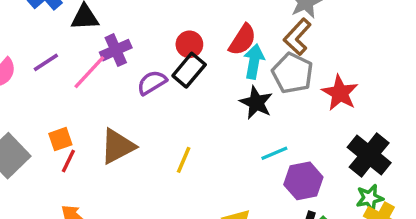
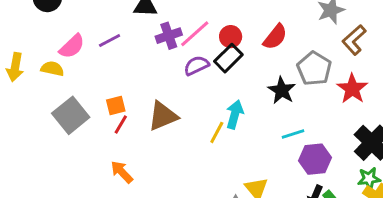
brown L-shape: (297, 37) -> (354, 40), moved
cyan arrow: (254, 61) -> (235, 114), moved
pink line: (89, 72) -> (195, 34), moved

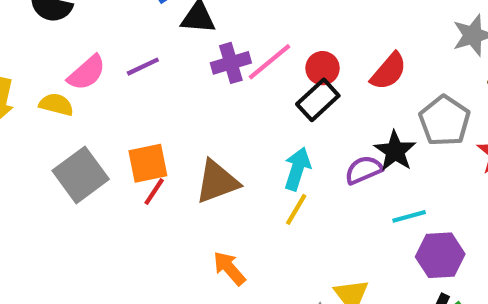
purple semicircle: (196, 65) -> (364, 170), moved
orange square: (116, 106) -> (148, 163), size x1.4
cyan arrow: (235, 114) -> (297, 169), moved
orange arrow: (122, 172) -> (229, 268), moved

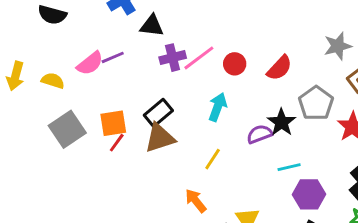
pink semicircle: (87, 73) -> (90, 63), moved
black rectangle: (318, 100) -> (158, 113), moved
cyan arrow: (297, 169) -> (218, 107), moved
orange arrow: (229, 268) -> (196, 201), moved

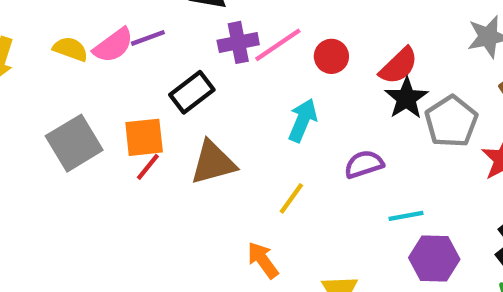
yellow semicircle: (53, 81) -> (70, 49), moved
black rectangle: (158, 113) -> (192, 92), moved
black star: (281, 122) -> (406, 98), moved

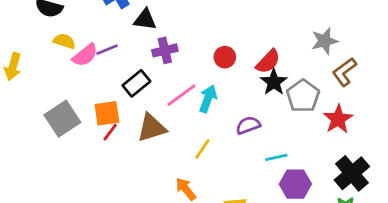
pink line: (278, 45) -> (181, 95), moved
yellow semicircle: (70, 49) -> (64, 41), moved

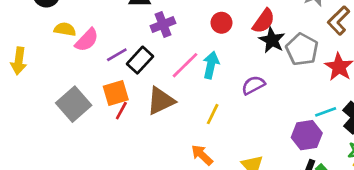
purple line: (107, 50) -> (117, 55), moved
cyan line: (276, 157) -> (326, 112), moved

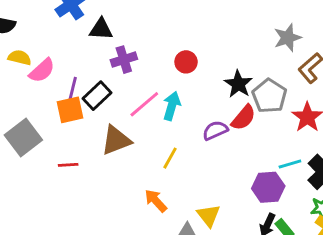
red semicircle: (264, 21) -> (243, 118), moved
purple line: (117, 55) -> (73, 88), turned -50
orange square: (116, 93) -> (70, 110), moved
red line: (121, 111) -> (68, 165), moved, turned 54

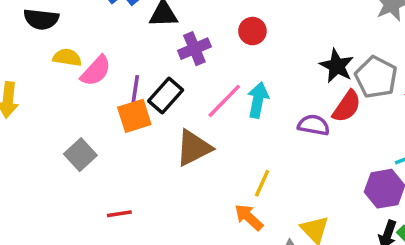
red circle: (186, 62) -> (252, 31), moved
purple semicircle: (215, 130) -> (314, 125), turned 40
gray square: (23, 137) -> (80, 155), size x0.7
yellow line: (170, 158) -> (262, 183), moved
red line: (68, 165) -> (119, 214), moved

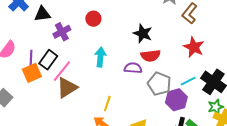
gray pentagon: (376, 77) -> (159, 84), moved
pink line: (224, 101) -> (62, 71), moved
red semicircle: (347, 106) -> (151, 56), turned 54

